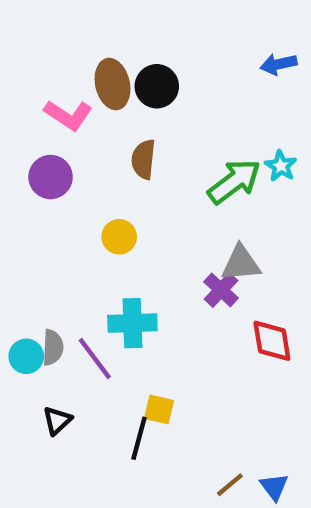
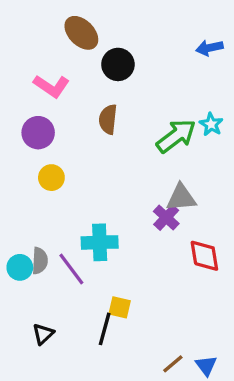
brown ellipse: (113, 84) -> (81, 33), moved, turned -32
yellow circle: (119, 237) -> (51, 178), moved
black triangle: (57, 420) -> (43, 334), moved

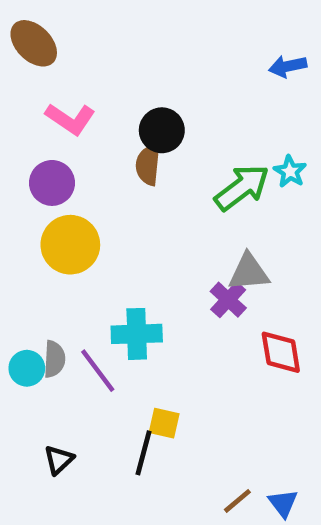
brown ellipse: (81, 33) -> (34, 43), moved
black circle: (118, 64) -> (162, 130), moved
yellow circle: (51, 178) -> (70, 245), size x1.6

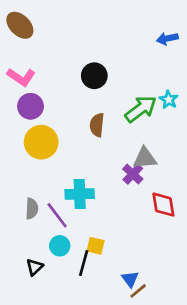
pink L-shape: (70, 119) -> (21, 77), moved
brown semicircle: (148, 165) -> (97, 125), moved
cyan circle: (27, 368) -> (60, 246), moved
blue triangle: (283, 503) -> (130, 279), moved

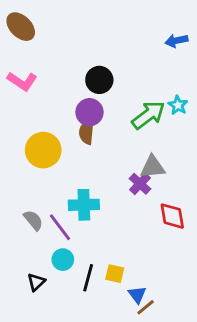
purple circle: (30, 106) -> (89, 112), moved
brown semicircle: (97, 125) -> (87, 132), moved
gray semicircle: (32, 209) -> (33, 220), turned -42
yellow square: (96, 246) -> (115, 274), moved

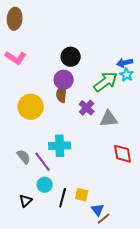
brown ellipse: (21, 27) -> (15, 19), turned 50
blue arrow: (176, 41) -> (125, 63), moved
purple cross: (140, 184) -> (87, 108), moved

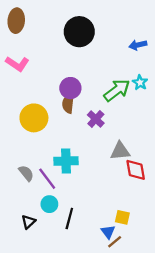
black circle: (71, 57) -> (79, 32), moved, size x1.4
blue arrow: (125, 63) -> (138, 45), moved
gray triangle: (109, 119) -> (120, 151), moved
yellow square: (82, 195) -> (122, 217), moved

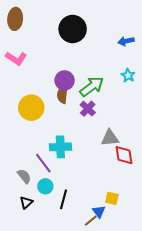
green arrow: (117, 90) -> (92, 86), moved
gray semicircle: (26, 173) -> (24, 176), moved
brown line: (115, 242) -> (91, 221), moved

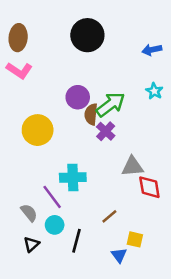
brown ellipse: (15, 19) -> (18, 38), moved
brown semicircle: (63, 95) -> (91, 114), moved
brown line: (91, 221) -> (109, 216), moved

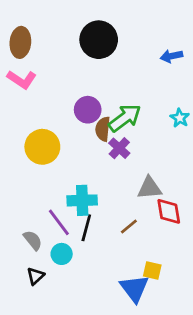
cyan star: (154, 91) -> (180, 118), moved
brown line: (109, 216) -> (129, 226), moved
black line: (76, 241) -> (86, 228), moved
blue triangle: (119, 255) -> (134, 288), size x1.6

